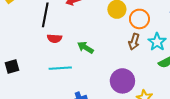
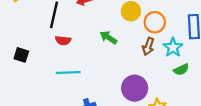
green arrow: (85, 47) -> (108, 37), moved
black square: (12, 67) -> (21, 55), moved, turned 32

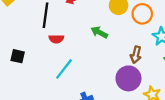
brown arrow: (148, 46) -> (136, 55), moved
cyan line: (68, 72) -> (64, 69), turned -45

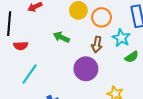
brown arrow: (136, 55) -> (97, 44), moved
purple circle: (128, 78) -> (86, 69), moved

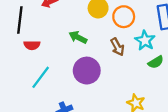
brown arrow: (97, 44) -> (117, 47), turned -42
purple circle: (86, 69) -> (87, 71), moved

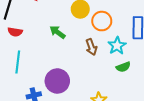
purple circle: (87, 71) -> (57, 81), moved
cyan line: (41, 77) -> (18, 62), turned -40

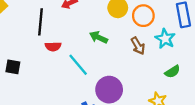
cyan line: (18, 62) -> (78, 65), moved, turned -35
green semicircle: (123, 67) -> (172, 72), moved

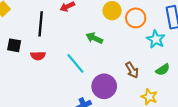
red semicircle: (53, 46) -> (38, 56), moved
brown arrow: (138, 46) -> (132, 70), moved
black square: (13, 67) -> (14, 45), moved

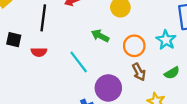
orange circle: (136, 18) -> (134, 46), moved

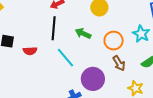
black line: (43, 18) -> (54, 28), moved

